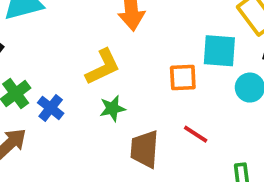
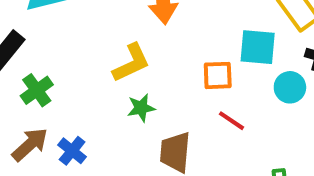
blue cross: (51, 108) -> (72, 151), moved
red line: (196, 134) -> (232, 121), moved

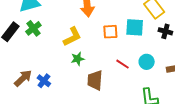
orange square: (218, 75) -> (110, 32), moved
cyan circle: (290, 87) -> (147, 62), moved
green cross: (37, 90) -> (33, 28), moved

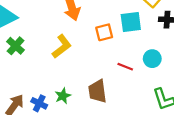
green star: (78, 59) -> (63, 96), moved

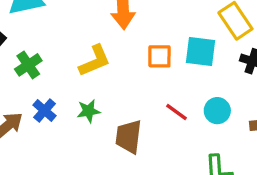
green cross: (16, 46) -> (28, 65), moved
green star: (63, 96) -> (89, 111), moved
blue cross: (39, 103) -> (45, 110), moved

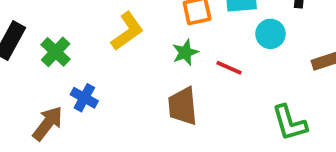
green star: (89, 111) -> (185, 52), moved
cyan circle: (217, 111) -> (270, 34), moved

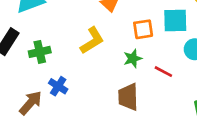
green cross: (56, 52) -> (40, 52), turned 30

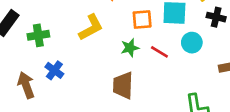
red line: (163, 72) -> (159, 52), moved
brown arrow: (31, 103) -> (26, 85), turned -65

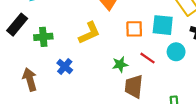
green star: (130, 48) -> (120, 64), moved
blue cross: (54, 70) -> (65, 67), moved
brown trapezoid: (123, 85) -> (134, 86), moved

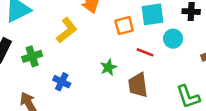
yellow L-shape: (89, 33) -> (67, 30), moved
green star: (120, 64) -> (108, 67), moved

